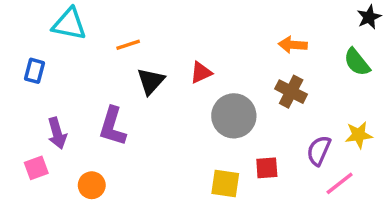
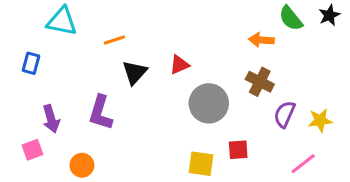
green semicircle: (357, 62) -> (291, 18), moved
purple semicircle: (319, 151) -> (285, 114), moved

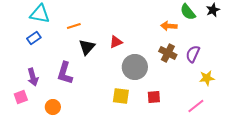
blue rectangle: (31, 63) -> (34, 38), moved, turned 40
purple semicircle: (285, 114) -> (193, 54), moved
yellow square: (201, 164) -> (121, 96), moved

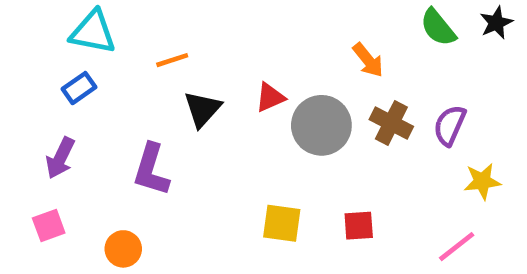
orange arrow: (169, 26) -> (368, 60), moved, turned -133
gray circle: (135, 67) -> (321, 125), moved
purple arrow: (33, 77) -> (60, 158), moved, turned 42

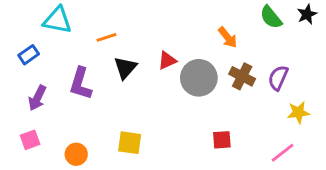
blue rectangle: (79, 88) -> (29, 55), moved
purple L-shape: (151, 170) -> (81, 84), moved
yellow square: (282, 223) -> (130, 143), moved

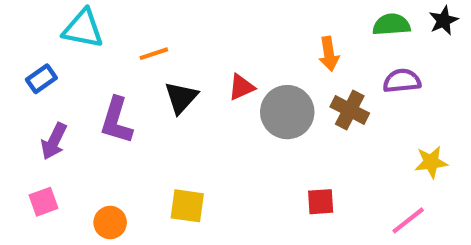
green semicircle: (271, 17) -> (391, 25), turned 125
orange arrow: (228, 37) -> (329, 54), turned 30
purple semicircle: (278, 78) -> (402, 81), moved, turned 60

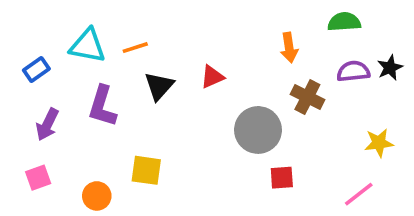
black star: (444, 20) -> (390, 68), moved
cyan triangle: (83, 29) -> (88, 46), moved
gray circle: (287, 112) -> (258, 130), moved
yellow square: (187, 206) -> (146, 170), moved

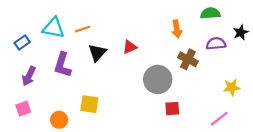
black star: (390, 68) -> (241, 32), moved

